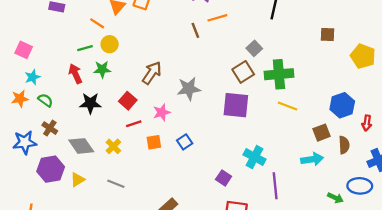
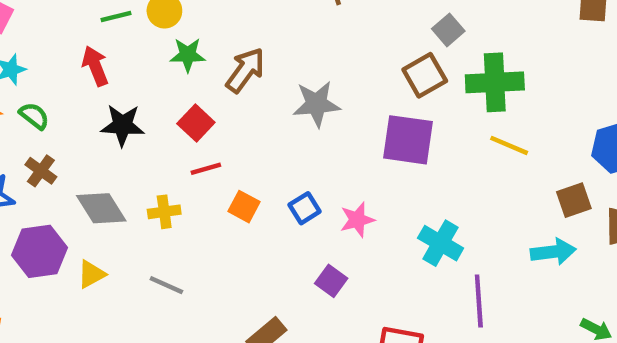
green star: (102, 69) -> (188, 55), moved
pink star: (162, 112) -> (357, 220), moved
orange square: (154, 142) -> (244, 207), turned 35
yellow cross: (113, 146) -> (164, 212), turned 35
purple square: (224, 178) -> (331, 281), moved

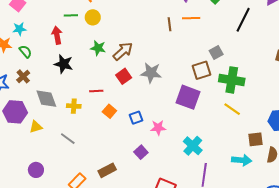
green star: (188, 55) -> (98, 48), moved
red square: (196, 123) -> (124, 76), moved

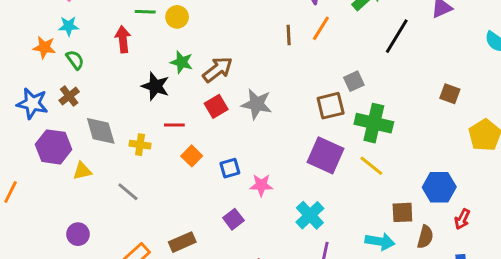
orange line: (191, 18) -> (321, 28), turned -60
black star: (63, 64) -> (155, 86), moved
purple square: (188, 97) -> (326, 155), moved

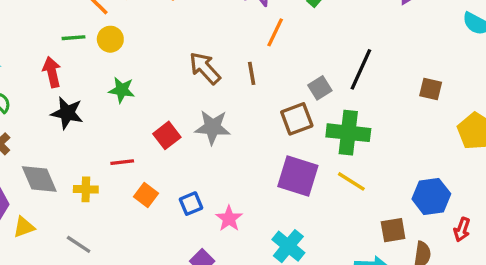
brown line: (289, 35) -> (252, 73), moved
black line: (397, 36) -> (361, 69), moved
brown arrow: (218, 70) -> (205, 68), moved, turned -88
black star: (155, 86) -> (67, 113), moved
pink star: (261, 185) -> (229, 219), turned -30

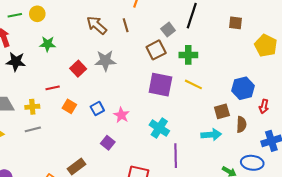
green cross: (348, 133) -> (188, 55), size x0.7
gray line: (79, 244) -> (33, 129), moved, turned -42

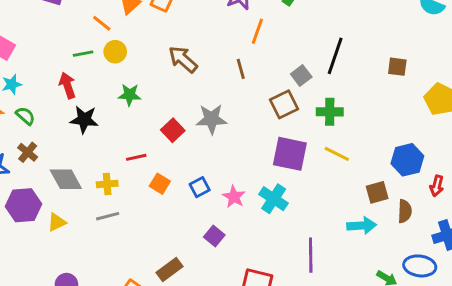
brown arrow: (97, 25) -> (183, 59), moved
cyan cross: (159, 128) -> (274, 199), moved

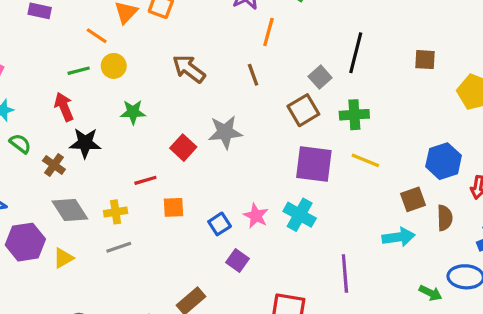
brown cross: (28, 152) -> (54, 165), moved
orange square: (160, 184) -> (173, 207), turned -30
blue square: (200, 187) -> (220, 224), moved

